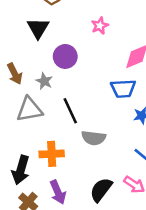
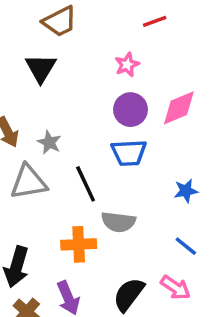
purple circle: (65, 56) -> (130, 110), moved
blue trapezoid: (123, 89) -> (129, 153), moved
orange cross: (52, 154) -> (79, 244), moved

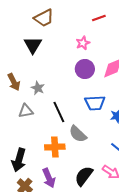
blue trapezoid: (129, 153) -> (95, 103), moved
gray triangle: (29, 182) -> (26, 111), size x0.7
gray semicircle: (118, 222) -> (78, 134), turned 36

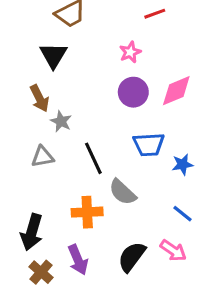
brown arrow: (14, 82) -> (39, 98), moved

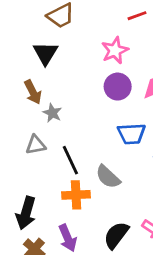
pink star: (130, 52) -> (115, 50), size x1.4
black line: (93, 158) -> (70, 160), moved

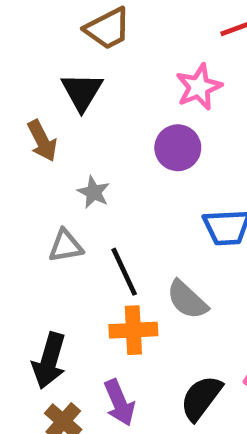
purple circle: (118, 87) -> (178, 148), moved
brown arrow: (33, 92) -> (42, 141), moved

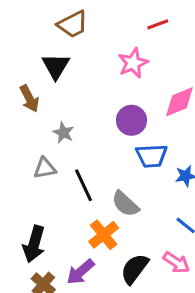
purple circle: (178, 148) -> (131, 120), moved
orange cross: (133, 330) -> (104, 235), moved, turned -36
purple arrow: (119, 403) -> (80, 272), turned 72

